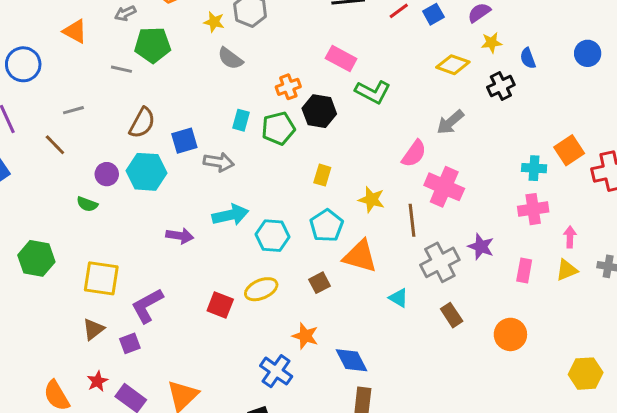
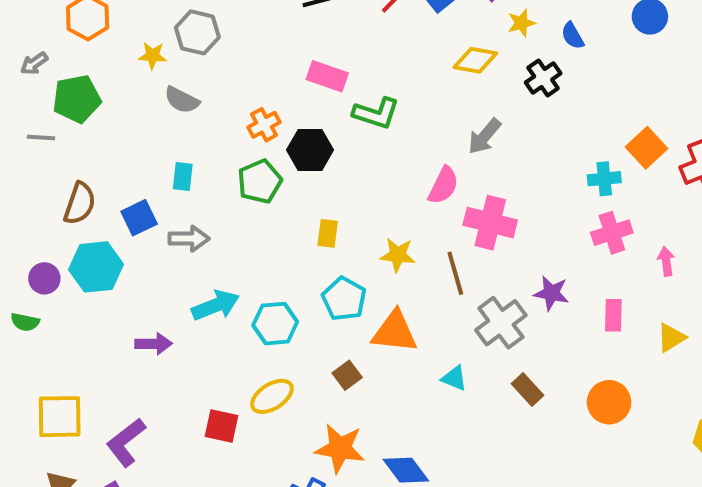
cyan rectangle: (241, 120) -> (183, 176), moved
yellow triangle: (567, 270) -> (671, 338), moved
orange star: (305, 336) -> (340, 448), size x1.4

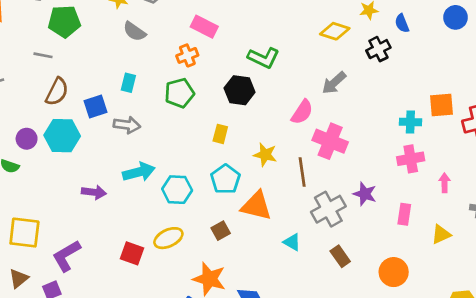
pink rectangle: (327, 76) -> (204, 27), moved
gray line: (41, 138) -> (43, 55), moved
orange square: (647, 148) -> (441, 105), turned 30
black hexagon: (310, 150) -> (240, 90), moved

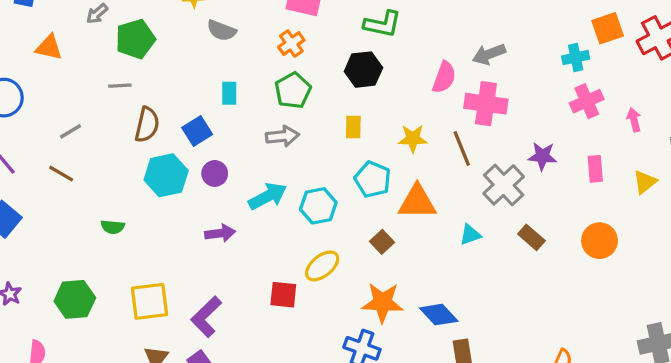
gray arrow: (334, 83) -> (489, 54), moved, turned 35
gray arrow: (127, 125) -> (282, 136), moved
purple circle: (27, 139) -> (215, 173), moved
cyan triangle: (292, 242) -> (470, 235), turned -36

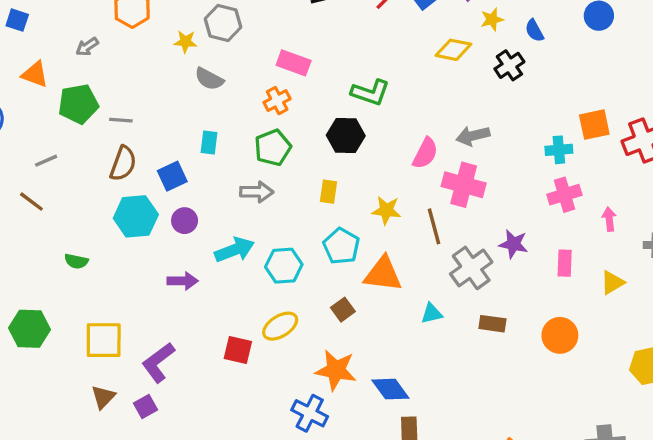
green pentagon: (135, 39) -> (78, 104), moved
gray line: (120, 86) -> (121, 120), moved
brown rectangle: (531, 237) -> (492, 324), turned -40

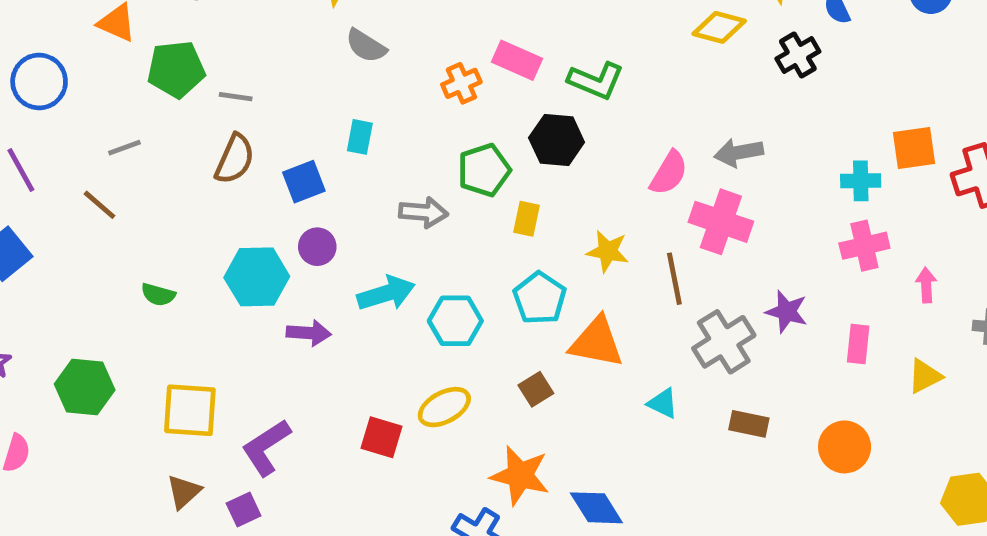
pink rectangle: (294, 63) -> (517, 60), moved
green pentagon: (273, 148) -> (484, 170), moved
cyan hexagon: (136, 216) -> (257, 277), moved
cyan triangle: (432, 313) -> (663, 403), turned 35

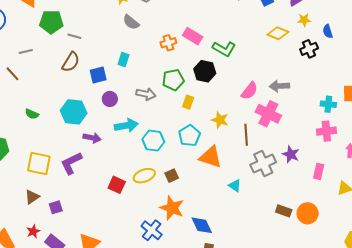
purple circle: (317, 247) -> (110, 99), moved
brown square: (536, 389) -> (172, 176), moved
brown rectangle: (749, 424) -> (284, 211), moved
purple L-shape: (266, 447) -> (71, 163), moved

